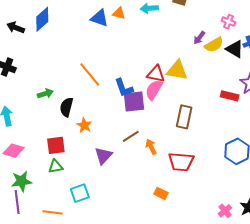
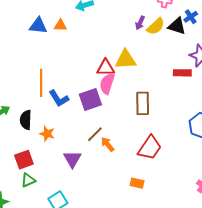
orange triangle: (119, 13) -> (60, 25), moved
orange line: (90, 75) -> (41, 83), turned 52
blue L-shape: (124, 88) -> (59, 98), moved
orange arrow: (151, 147) -> (108, 144), moved
red trapezoid: (181, 162) -> (150, 148), turned -48

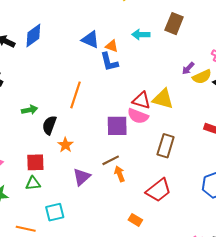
pink semicircle: (107, 84) -> (138, 116), turned -105
blue L-shape: (59, 98) -> (109, 62), moved

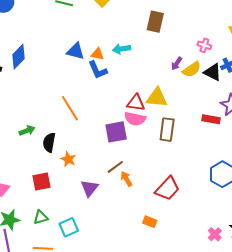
cyan arrow: (141, 35) -> (121, 49), moved
orange line: (75, 95) -> (70, 108), turned -40
brown rectangle: (166, 146) -> (167, 130), moved
green triangle: (33, 183) -> (41, 217), moved

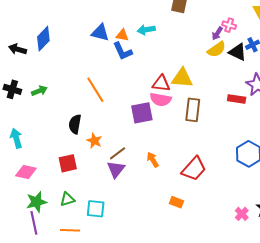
purple arrow: (177, 64) -> (217, 33), moved
green arrow: (27, 131) -> (39, 91), moved
brown line: (115, 167) -> (118, 153), moved
cyan square: (69, 227) -> (96, 209), turned 30

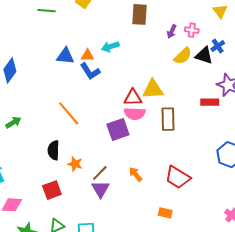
purple arrow: (217, 33) -> (172, 31), moved
red trapezoid: (194, 169) -> (178, 177), turned 88

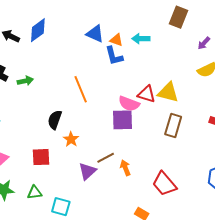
pink semicircle: (135, 114) -> (129, 104), moved
brown line: (100, 173) -> (106, 158), moved

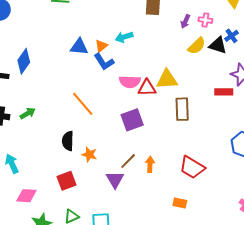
orange triangle: (116, 40) -> (101, 46), turned -40
pink semicircle: (129, 104) -> (130, 82), moved
orange arrow: (125, 168) -> (150, 164), turned 42

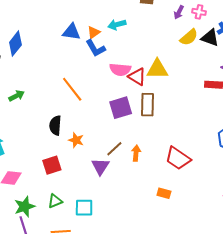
red triangle: (147, 88) -> (137, 77), turned 30
brown rectangle: (182, 109) -> (147, 105), moved

